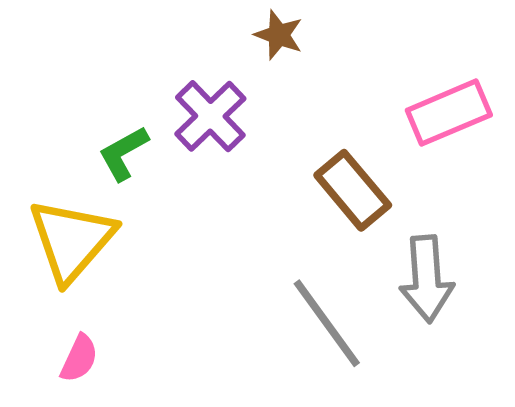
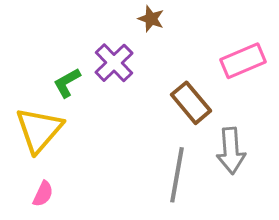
gray line: (327, 323) -> (177, 175), turned 46

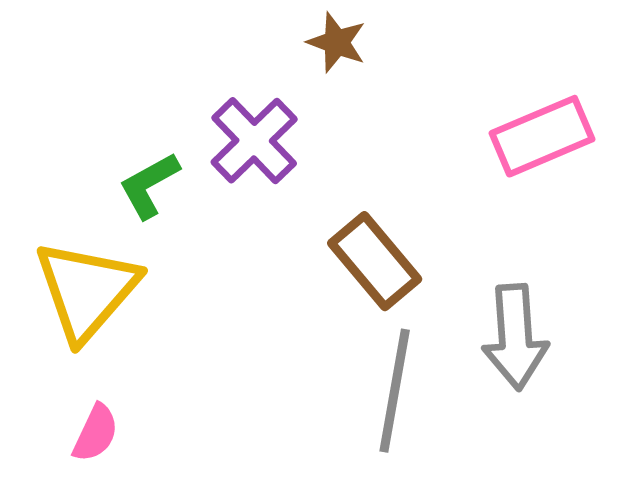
brown rectangle: (191, 103) -> (375, 261), moved

